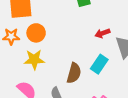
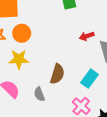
cyan rectangle: (99, 64) -> (89, 79), moved

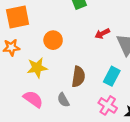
orange circle: (22, 33) -> (53, 40), moved

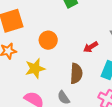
red arrow: (102, 34) -> (91, 47), moved

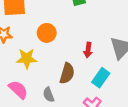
red arrow: (91, 47) -> (88, 50), turned -64

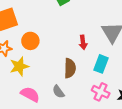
orange circle: (47, 33) -> (30, 41), moved
yellow star: (27, 59) -> (19, 66), moved

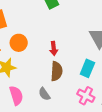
red arrow: (83, 42) -> (54, 48), moved
pink semicircle: (30, 94) -> (16, 95), turned 42

